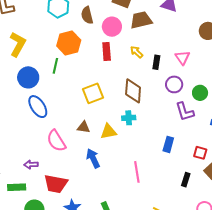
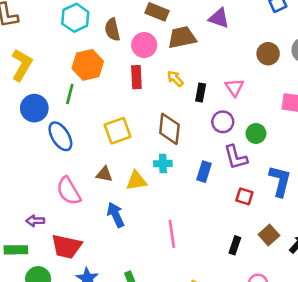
blue ellipse: (38, 107) -> (60, 136), moved
blue rectangle: (168, 144) -> (204, 172), moved
red square: (200, 153) -> (244, 196), moved

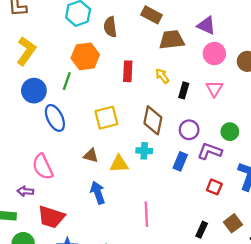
pink circle: (144, 45) -> (214, 54), moved
purple circle: (223, 122) -> (189, 130), moved
purple L-shape: (236, 157) -> (210, 151), turned 120
pink semicircle: (69, 191) -> (43, 167), moved

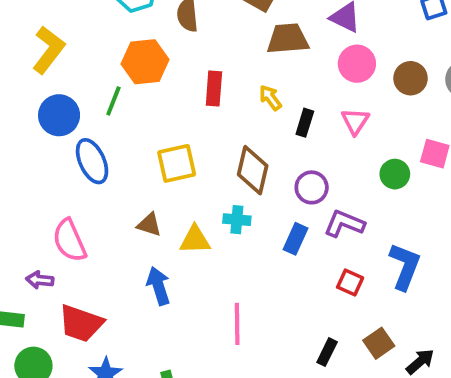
green circle: (230, 132) -> (395, 174), moved

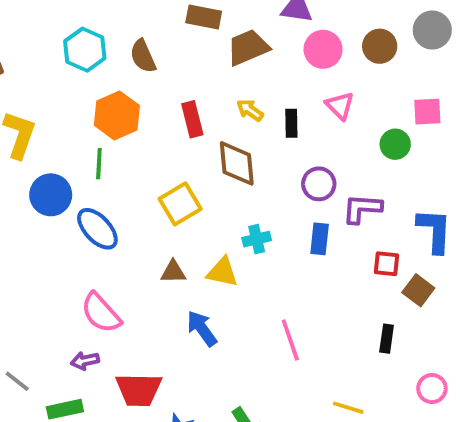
brown diamond: (253, 170) -> (237, 163), moved
yellow triangle: (195, 240) -> (222, 272), turned 32
brown square: (379, 343) -> (418, 290), moved

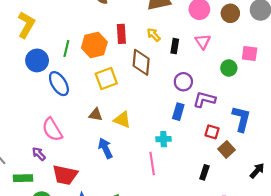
orange hexagon: (117, 115) -> (94, 45), moved
cyan cross: (257, 239) -> (164, 139), moved
purple arrow: (85, 361) -> (39, 154), turned 48

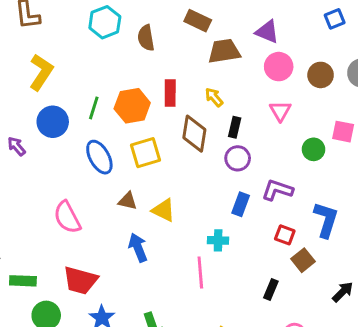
black rectangle: (175, 46) -> (235, 127), moved
purple circle: (183, 82) -> (238, 158), moved
blue ellipse: (59, 84) -> (99, 157), moved
purple arrow: (39, 154) -> (17, 146), moved

